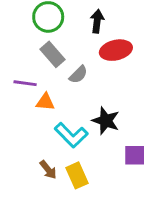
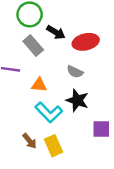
black arrow: (97, 21) -> (56, 32), moved, turned 114
gray semicircle: (78, 75) -> (75, 72), moved, turned 70
orange triangle: (45, 102) -> (39, 85), moved

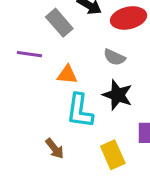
cyan L-shape: (49, 112) -> (80, 111), turned 52
yellow rectangle: (53, 146) -> (113, 155), moved

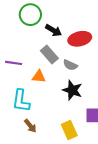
gray rectangle: (59, 23) -> (49, 55), moved
cyan L-shape: (80, 111) -> (21, 101), moved

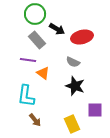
gray rectangle: (49, 55) -> (37, 40), moved
purple line: (14, 63) -> (28, 60), moved
orange triangle: (39, 77) -> (43, 73), turned 32

